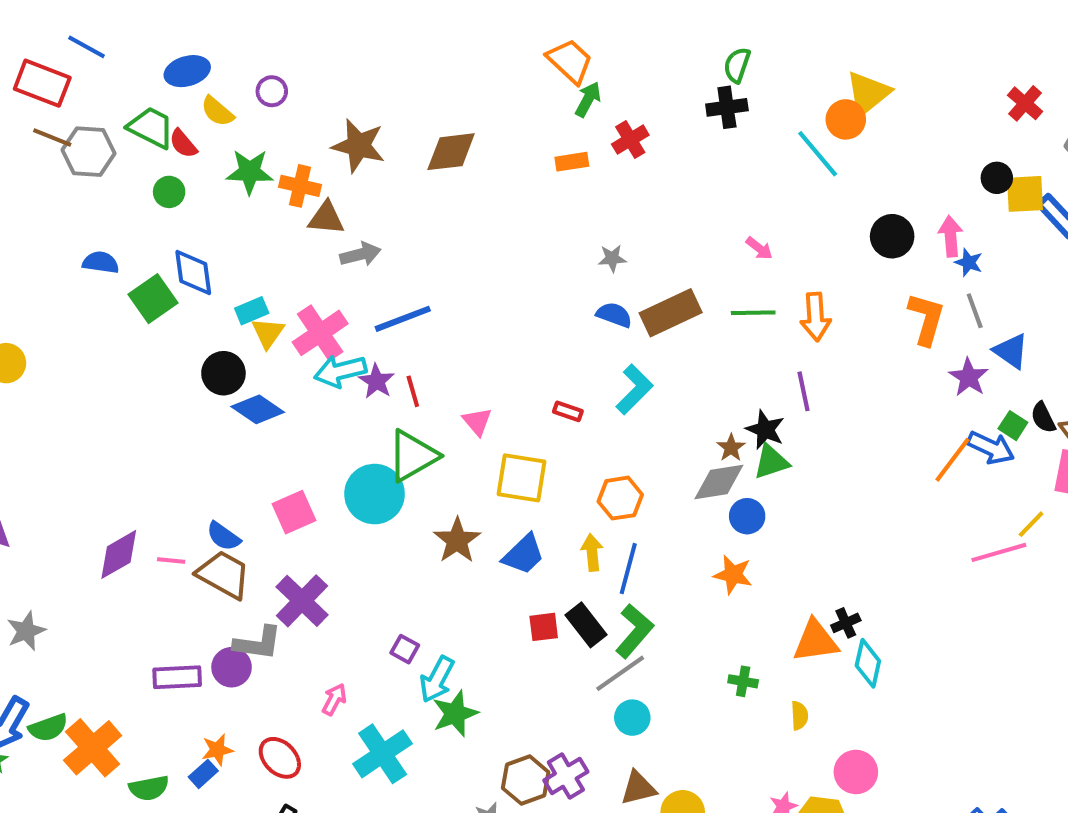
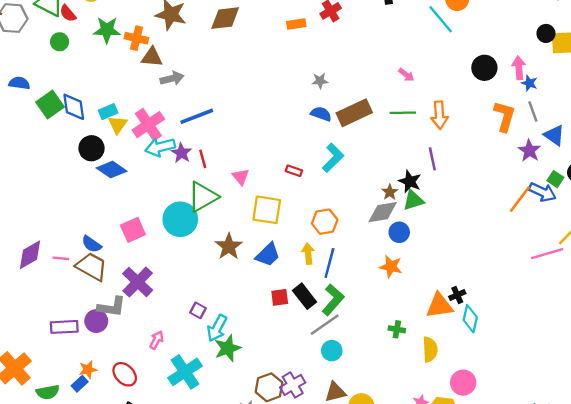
blue diamond: (193, 272) -> (74, 107), moved
yellow semicircle: (799, 716) -> (430, 349), size x1.5

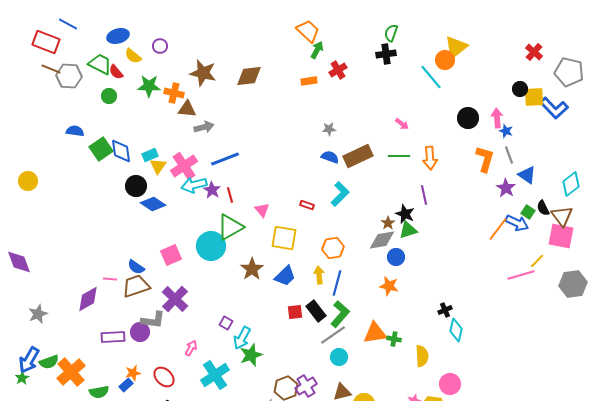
purple diamond: (30, 255) -> (88, 299), moved
brown trapezoid: (92, 267) -> (136, 286), turned -48
orange triangle: (439, 306) -> (375, 333), moved

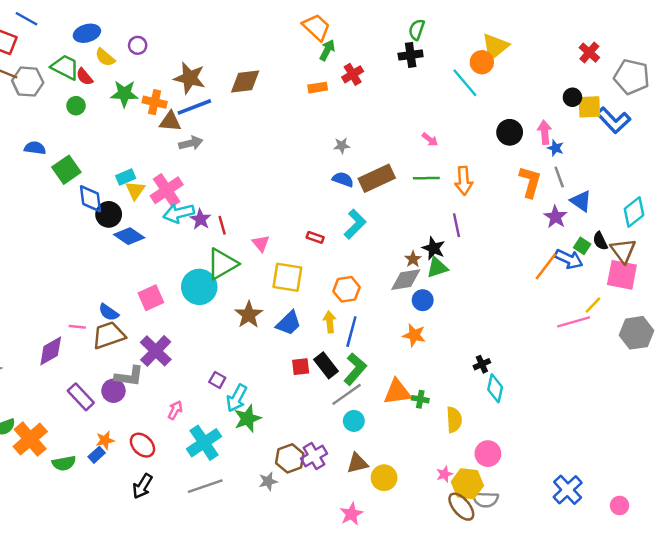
blue diamond: (121, 151) -> (91, 199), moved
blue line: (225, 159) -> (194, 107), moved
purple rectangle: (113, 337) -> (81, 397), turned 50

